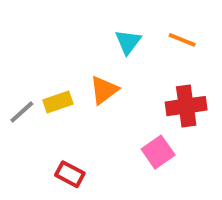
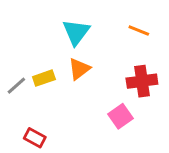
cyan triangle: (128, 42) -> (76, 32), moved, size x1.4
red rectangle: (70, 174) -> (35, 138), moved

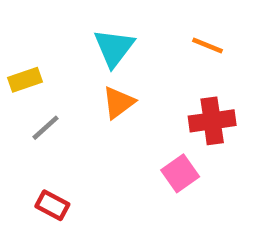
yellow rectangle: (44, 78) -> (25, 80), moved
gray line: (16, 86) -> (45, 128), moved

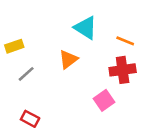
orange line: (208, 46) -> (125, 41), moved
cyan triangle: (114, 48) -> (86, 28), moved, turned -35

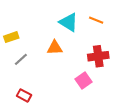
orange line: (125, 41) -> (96, 20), moved
orange triangle: (68, 59) -> (55, 48), turned 35

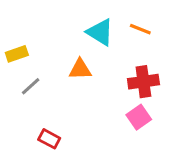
pink square: (83, 81) -> (139, 117), moved
red rectangle: (24, 95) -> (49, 139), moved

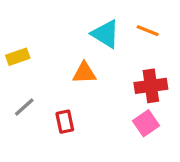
gray line: (31, 86) -> (24, 107), moved
red rectangle: (49, 139) -> (65, 122), moved, turned 50

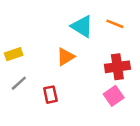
yellow rectangle: (18, 57) -> (14, 54), moved
orange triangle: (84, 73) -> (66, 57), turned -30

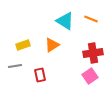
yellow rectangle: (14, 54) -> (23, 45), moved
gray line: (19, 83) -> (15, 66), turned 32

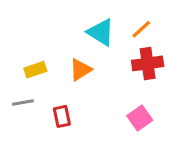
orange line: (91, 19) -> (141, 29), turned -64
red cross: (93, 53) -> (148, 63), moved

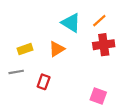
red rectangle: (62, 116) -> (44, 82), turned 32
pink square: (140, 118) -> (98, 96), moved, turned -35

